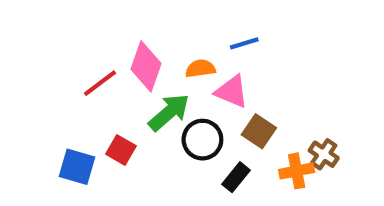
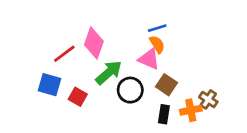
orange semicircle: (200, 69) -> (157, 44), moved, turned 66
blue square: (77, 167) -> (49, 85), moved
black rectangle: (236, 177) -> (164, 114), moved, turned -30

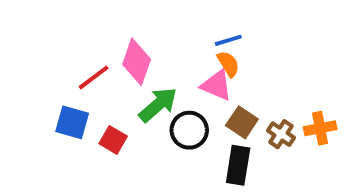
brown cross: (208, 99) -> (281, 134), moved
orange cross: (191, 110) -> (320, 128), moved
black rectangle: (164, 114) -> (238, 165), size x1.4

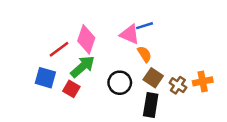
orange semicircle: (228, 64) -> (144, 54), moved
pink triangle: (217, 85) -> (130, 34), moved
green arrow: (158, 105) -> (83, 67), moved

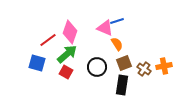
brown square: (153, 78) -> (124, 63), turned 35
red square: (71, 89) -> (66, 72), moved

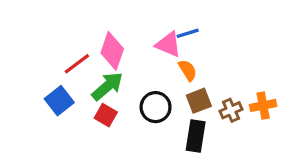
blue square: (37, 63) -> (59, 101), turned 36
brown cross: (144, 69) -> (231, 110), turned 32

